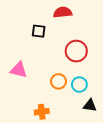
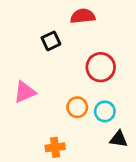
black square: (39, 31) -> (51, 41), turned -32
pink triangle: (19, 70) -> (25, 92), turned -36

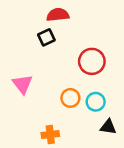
red semicircle: (83, 16) -> (58, 15), moved
pink triangle: (25, 92) -> (22, 84), turned -45

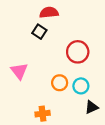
black square: (46, 37) -> (39, 32), turned -32
black triangle: (108, 127) -> (92, 107), turned -32

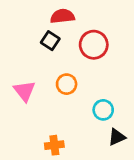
red circle: (78, 52) -> (94, 45), moved
orange circle: (60, 83) -> (67, 84), moved

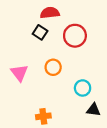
black triangle: (117, 137) -> (93, 110), turned 32

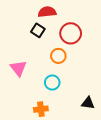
orange circle: (53, 67) -> (58, 56), moved
cyan circle: (83, 88) -> (52, 83), moved

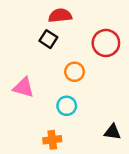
red circle: (71, 33) -> (106, 43), moved
pink triangle: (18, 68) -> (23, 87), turned -36

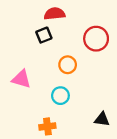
black square: (48, 39) -> (44, 35), turned 35

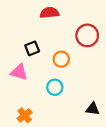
black square: (44, 35) -> (32, 48), moved
orange cross: (47, 126) -> (25, 115), moved, turned -32

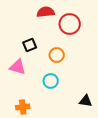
red circle: (87, 35) -> (70, 24), moved
orange cross: (25, 115) -> (23, 107), turned 32

